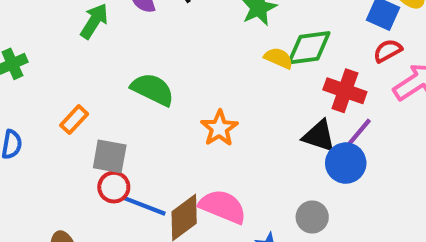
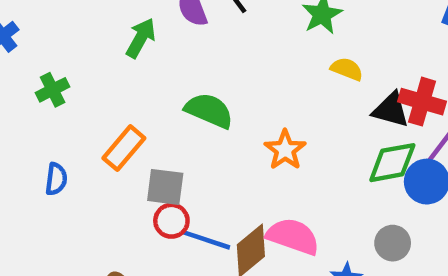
green diamond: (309, 48) -> (392, 163), moved
orange rectangle: (74, 120) -> (124, 148), size x1.4
black triangle: (319, 136) -> (391, 110), moved

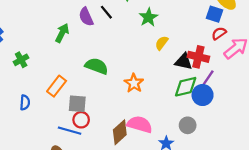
yellow semicircle: (347, 69) -> (162, 43), turned -72
blue line: (206, 240) -> (70, 131), moved

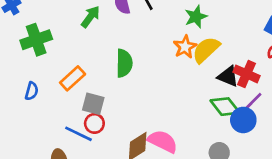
yellow semicircle: (162, 43) -> (206, 50), size x1.6
green cross: (21, 60) -> (36, 40), size x1.6
green semicircle: (97, 66) -> (124, 63), turned 60
orange star: (134, 83) -> (185, 47), moved
green diamond: (186, 87) -> (225, 107), turned 55

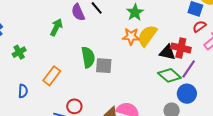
green cross: (36, 40) -> (19, 52), size x0.6
orange star: (185, 47) -> (131, 36), turned -30
gray square: (93, 104) -> (104, 66), moved
blue circle: (243, 120) -> (187, 94), moved

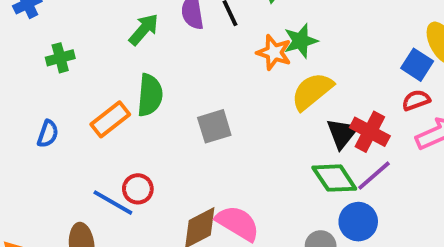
orange star: (131, 36) -> (274, 52), moved
black triangle: (167, 52) -> (342, 133), turned 42
green semicircle: (88, 57) -> (150, 95), moved
gray square: (104, 66) -> (214, 126), turned -36

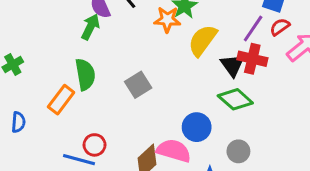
green arrow: (144, 29) -> (90, 27), moved
purple line: (374, 176) -> (253, 29), moved
blue circle: (358, 222) -> (197, 127), moved

